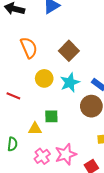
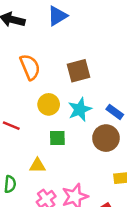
brown square: (69, 51) -> (79, 71), turned 30
green square: (51, 116) -> (57, 138), moved

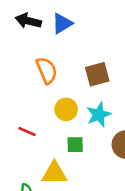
blue triangle: (57, 16) -> (62, 23), moved
yellow triangle: (37, 165) -> (54, 173), size x1.5

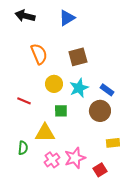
blue triangle: (62, 23) -> (67, 18), moved

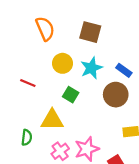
brown square: (78, 57) -> (90, 32), turned 30
green square: (61, 111) -> (71, 95), turned 32

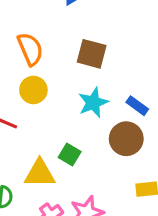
yellow circle: (62, 63) -> (33, 90), moved
green square: (71, 95) -> (70, 154), moved

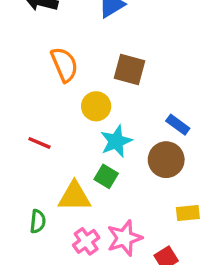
yellow circle: (33, 90) -> (96, 106), moved
cyan star: (93, 103) -> (116, 141), moved

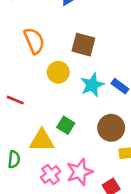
cyan star: (116, 141) -> (92, 85), moved
brown circle: (166, 160) -> (111, 128), moved

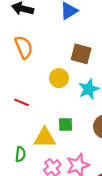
orange semicircle: (34, 41) -> (24, 47), moved
green square: (66, 125) -> (66, 124), turned -32

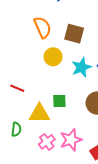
orange semicircle: (24, 47) -> (43, 27), moved
red line: (21, 102) -> (17, 88), moved

